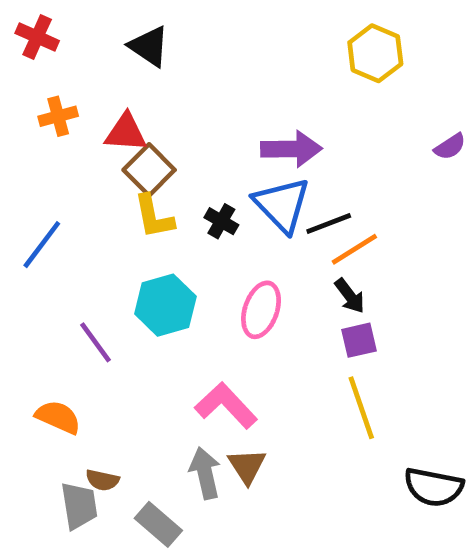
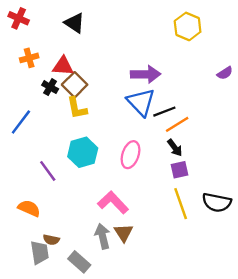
black cross: (221, 221) -> (50, 87), moved
black semicircle: (434, 487) -> (217, 202), moved

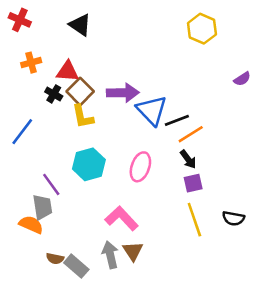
purple arrow: (146, 74) -> (123, 93), moved
black semicircle: (217, 202) -> (233, 218), size x0.7
gray trapezoid: (40, 253) -> (42, 207), moved
gray rectangle: (79, 262) -> (76, 266), moved

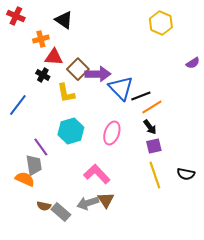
orange cross: (31, 63) -> (41, 39), moved
brown square: (80, 91) -> (78, 69), moved
gray arrow: (110, 255) -> (88, 203), turned -95

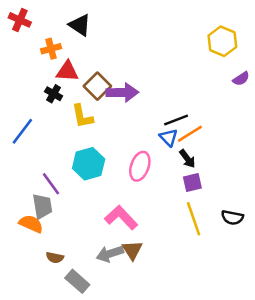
yellow hexagon: (161, 23) -> (222, 41), moved
blue triangle: (121, 88) -> (169, 137), moved, size x0.6
gray rectangle: (61, 212) -> (77, 281), moved

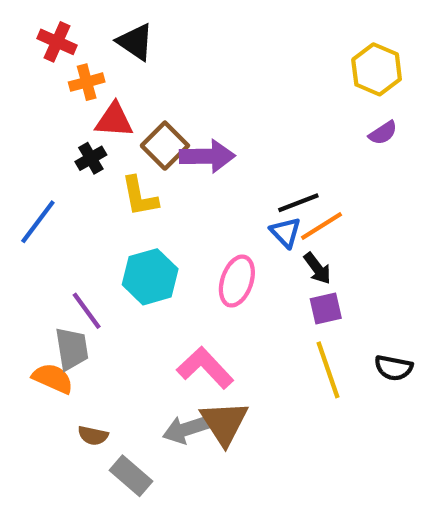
red cross: (20, 20) -> (57, 42), moved
purple semicircle: (241, 79) -> (383, 133), moved
black cross: (54, 94) -> (91, 158), turned 30
brown triangle: (132, 250) -> (224, 423), size x1.4

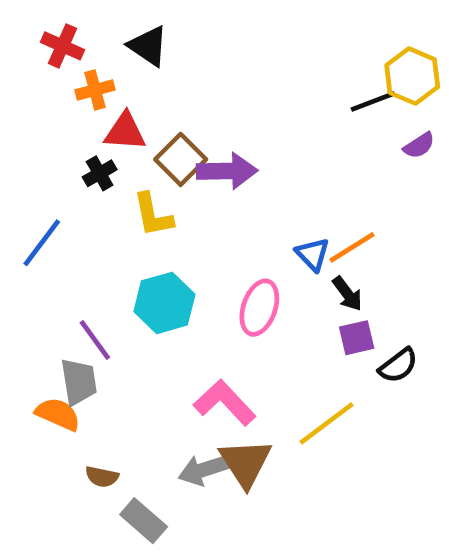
black line: (298, 203) -> (373, 102), moved
black semicircle: (394, 368) -> (398, 365), moved, turned -48
yellow line: (328, 370) -> (327, 423), moved, turned 72

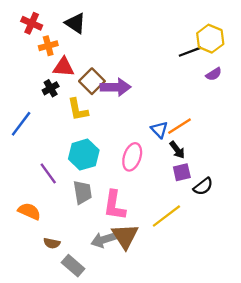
gray trapezoid: (79, 382) -> (83, 192), moved
pink L-shape: (225, 403) -> (114, 205), turned -128

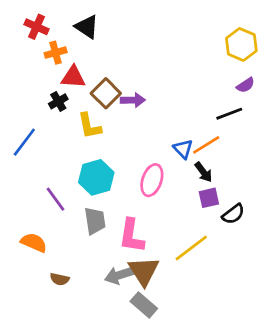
black line: (190, 52) -> (229, 114), moved
purple arrow: (116, 87) -> (133, 100), size x0.7
gray rectangle: (73, 266) -> (144, 305), moved

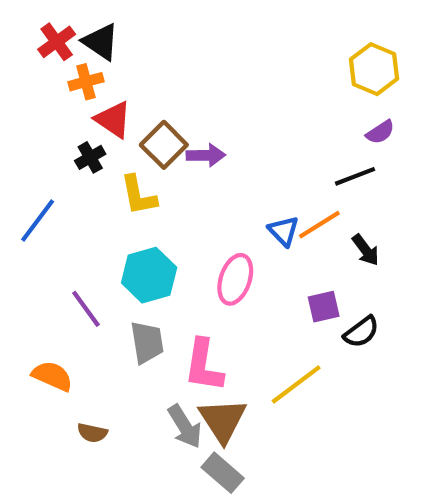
red cross: (37, 27) -> (57, 42), turned 30
black triangle: (87, 27) -> (101, 42), moved
red triangle: (73, 77) -> (113, 120), turned 30
black arrow: (203, 172) -> (366, 250), moved
gray arrow: (119, 275) -> (185, 426), turned -104

